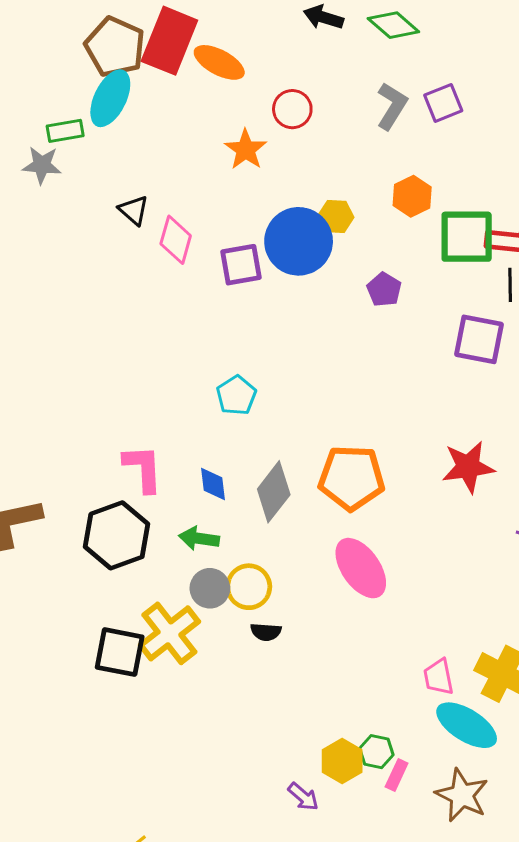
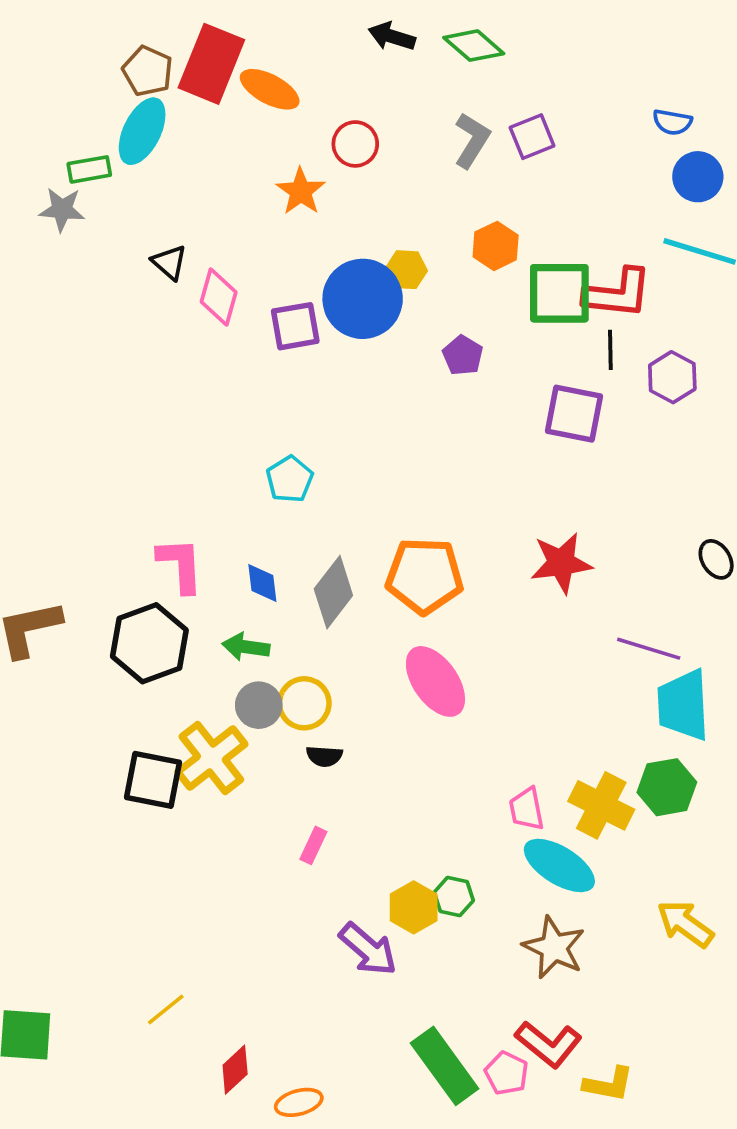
brown pentagon: (115, 47) -> (148, 71), size x0.7
pink rectangle: (397, 775) -> (313, 845), moved
purple arrow: (303, 797) -> (368, 949), size x1.6

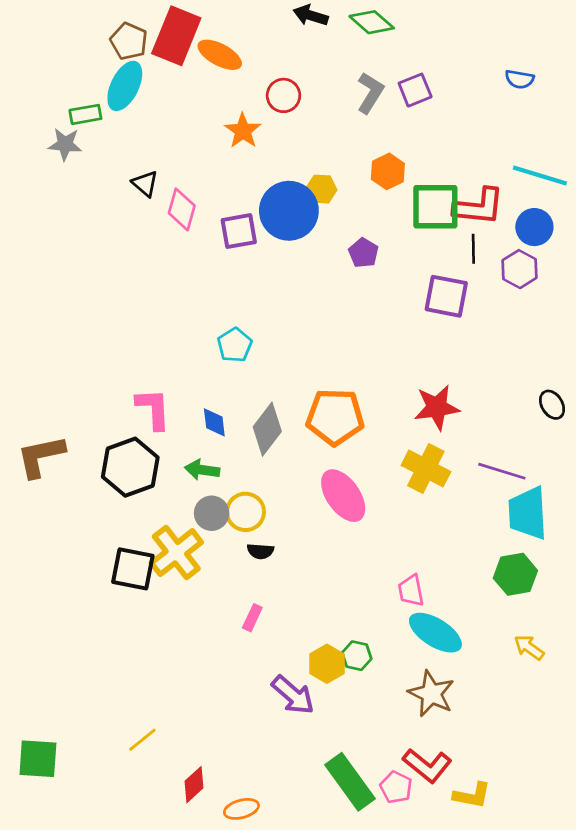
blue circle: (698, 177) -> (534, 227), moved
yellow cross: (601, 805) -> (426, 468), moved
yellow arrow: (685, 924) -> (529, 648), moved, size x0.7

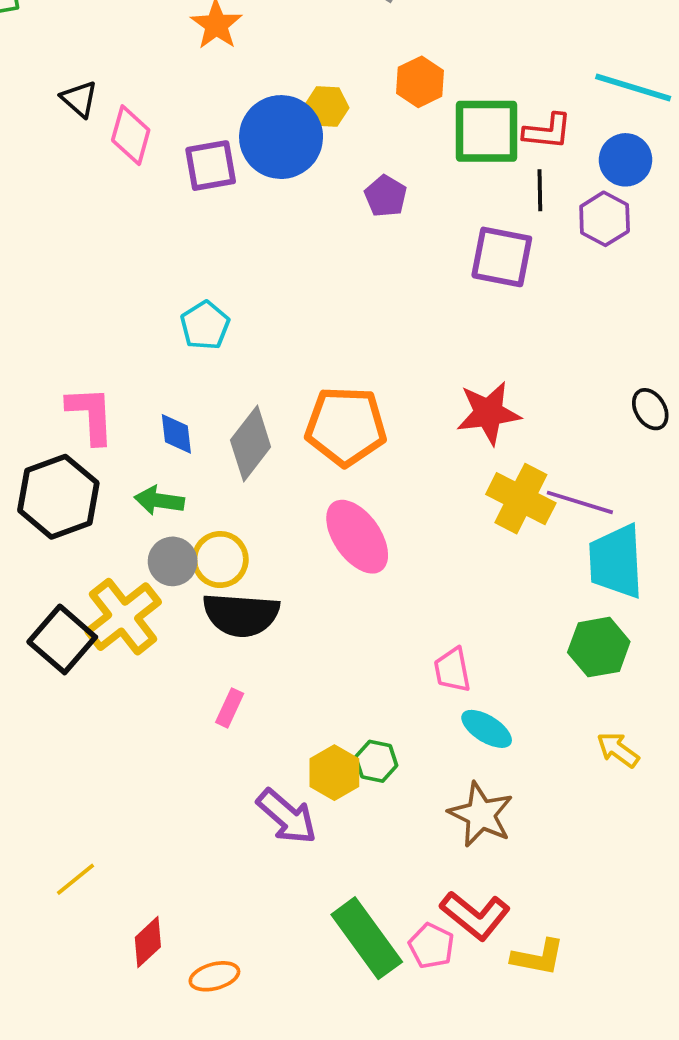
red L-shape: (479, 207) -> (547, 131), size x0.7
yellow cross: (426, 468) -> (521, 499), moved
black semicircle: (260, 551) -> (241, 615), size x2.0
black square: (133, 569) -> (62, 639), turned 30
cyan ellipse: (435, 633) -> (487, 729), size x0.7

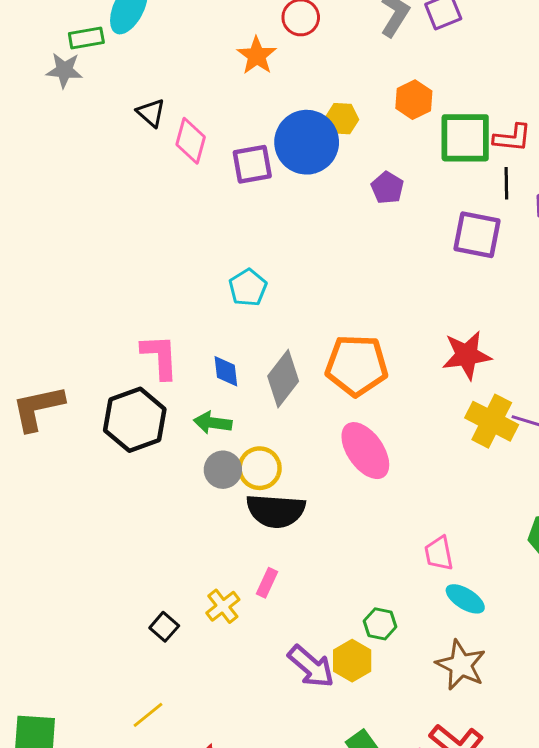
yellow cross: (123, 617) -> (223, 606), moved, size x0.6
black square: (62, 639) -> (164, 627), moved, size x0.6
yellow hexagon: (334, 773) -> (352, 661), moved

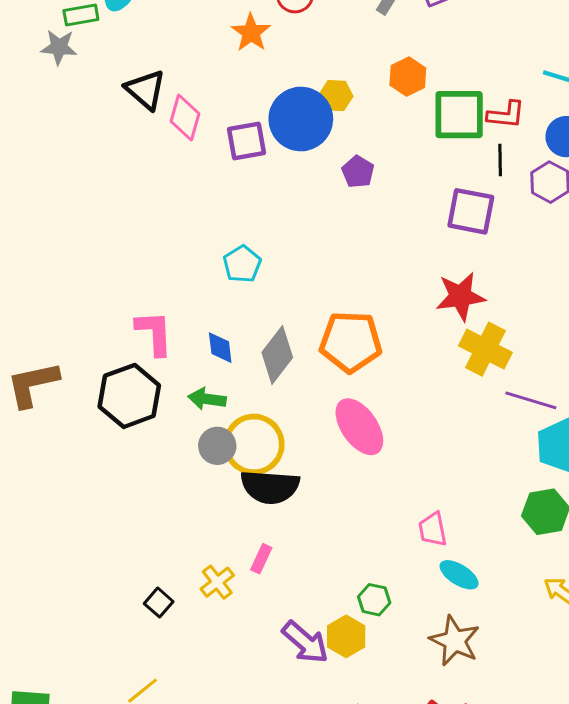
black triangle: (151, 113) -> (145, 90), size x1.4
purple pentagon: (387, 188) -> (358, 172), moved
red star: (467, 355) -> (461, 296), moved
yellow cross: (492, 421) -> (485, 349), moved
yellow circle: (260, 468) -> (254, 444), size x1.4

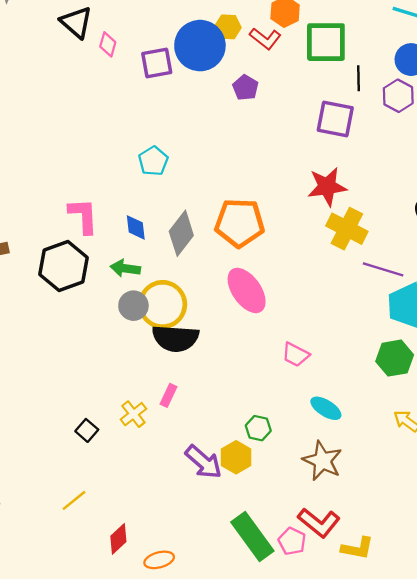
red L-shape: (506, 115) -> (265, 39), moved, turned 32
pink diamond: (185, 118) -> (108, 44), size x0.7
pink trapezoid: (433, 529) -> (296, 355), moved, turned -52

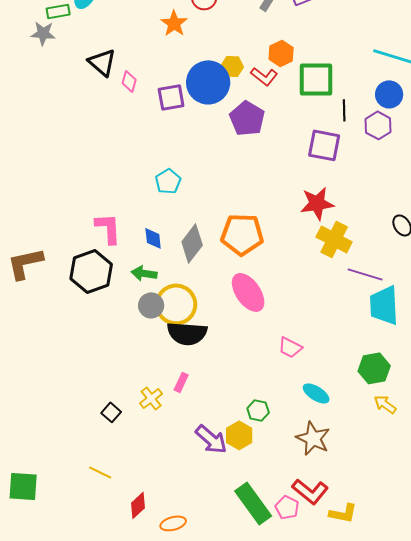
purple pentagon: (245, 88) -> (247, 118), size x1.6
green hexagon: (395, 358) -> (374, 368), moved
yellow line: (74, 500) -> (100, 472), turned 65

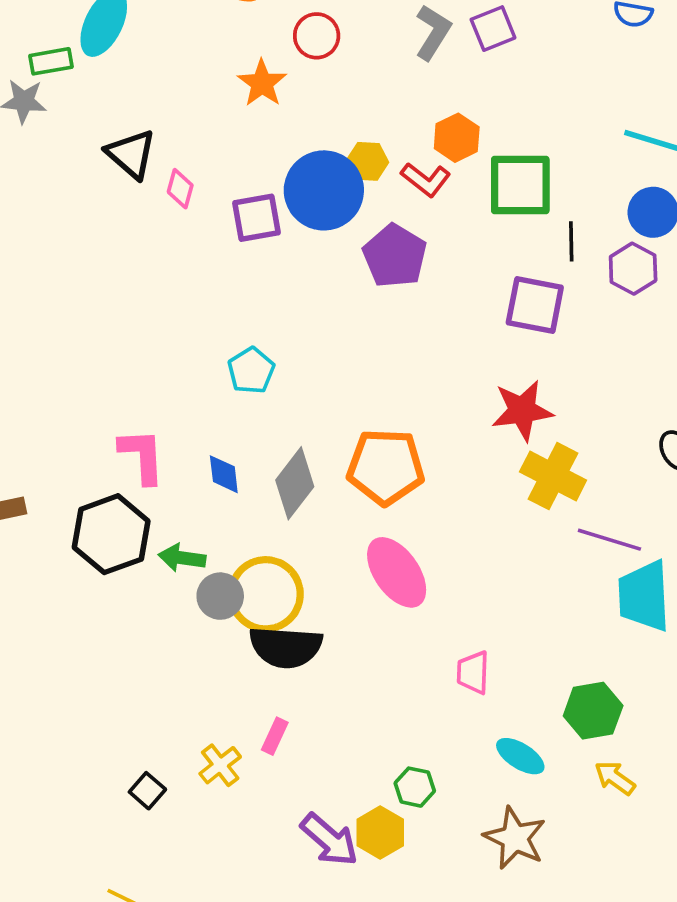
green arrow: (144, 273) -> (182, 558), moved
pink trapezoid: (290, 347) -> (473, 672), turned 65
green hexagon: (374, 368) -> (593, 711), moved
yellow arrow: (385, 404) -> (615, 778), moved

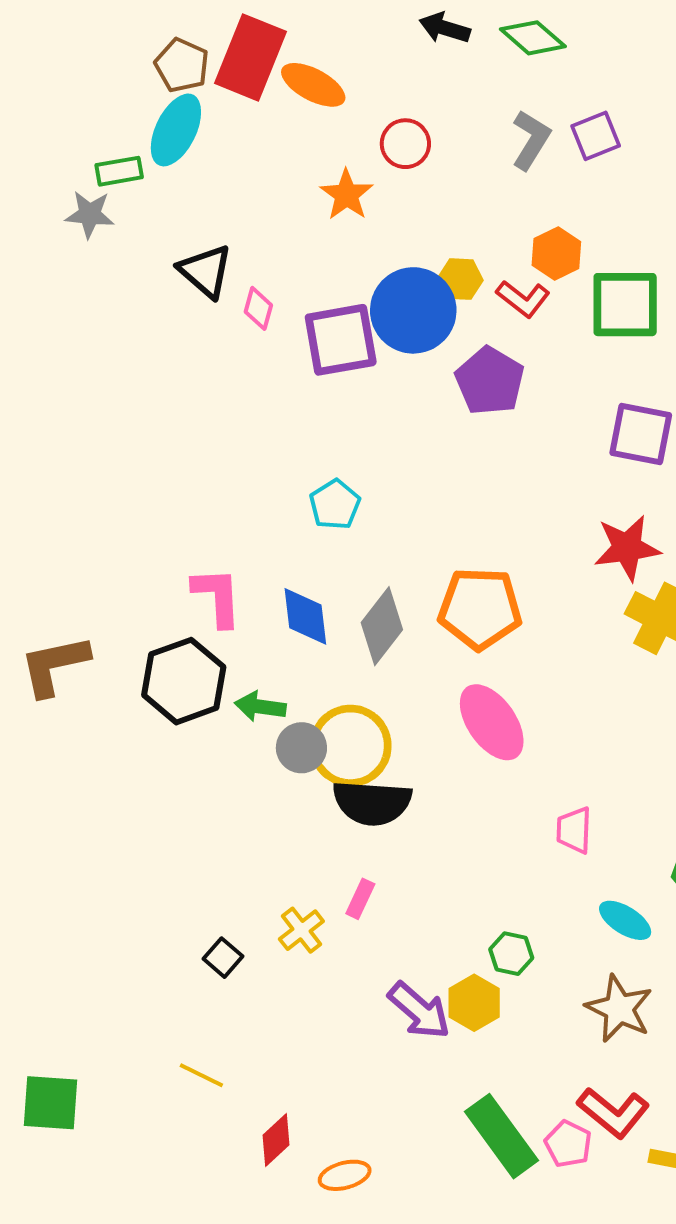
purple square: (257, 218) -> (341, 340), size x1.4
blue diamond: (224, 474) -> (305, 616), size x1.4

